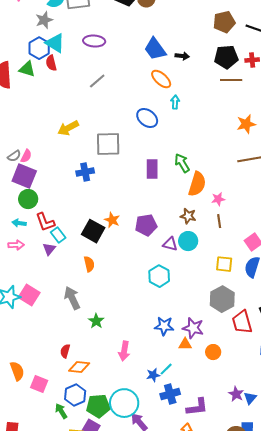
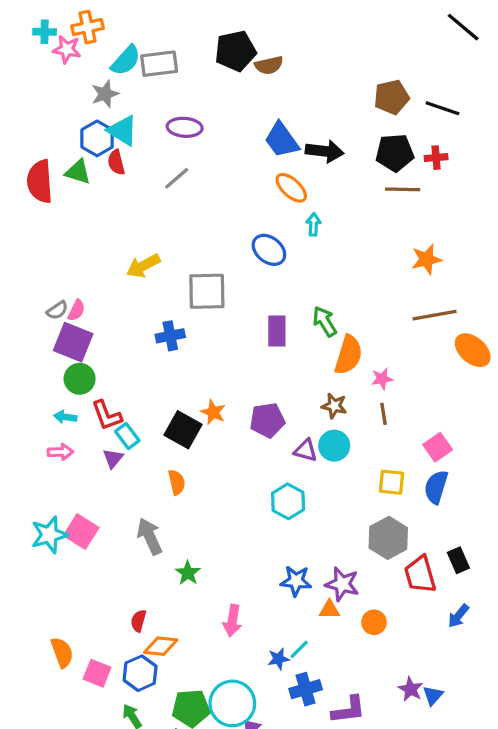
black arrow: (182, 56) -> (325, 151), size x1.6
gray line: (97, 81) -> (177, 178), moved
blue hexagon: (75, 395) -> (140, 673), moved

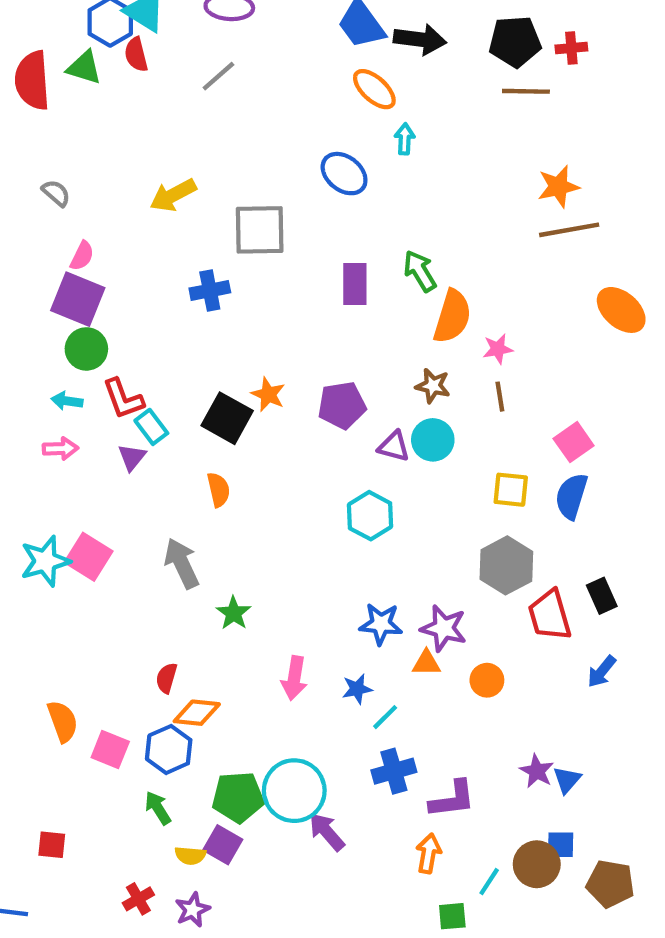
gray semicircle: (57, 310) -> (56, 193), moved, turned -105
brown line: (434, 315) -> (569, 230), moved
blue star: (279, 659) -> (357, 689), moved

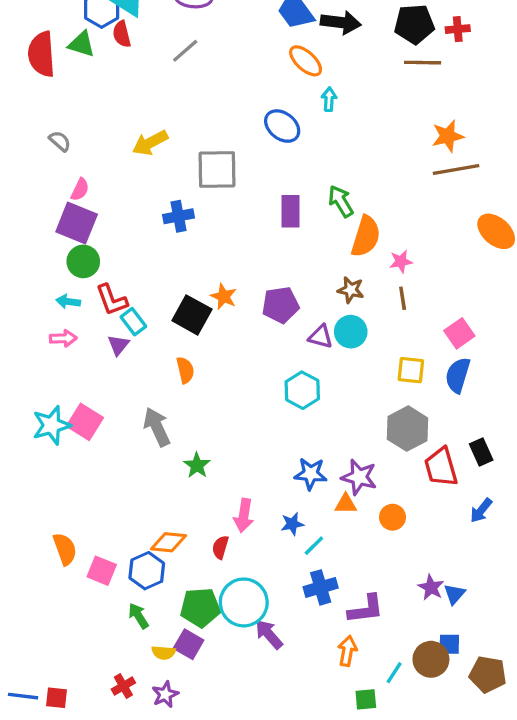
red semicircle: (167, 678) -> (220, 547), moved
red square: (52, 845) -> (57, 698), moved

